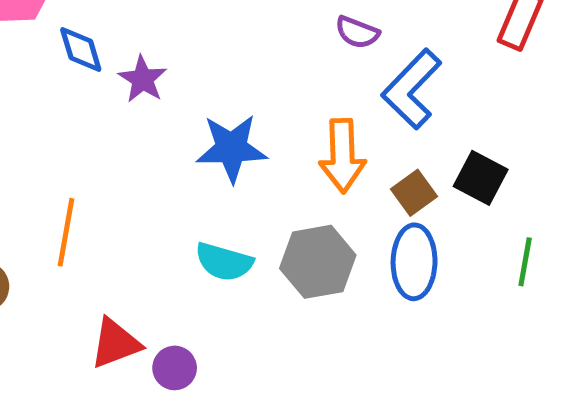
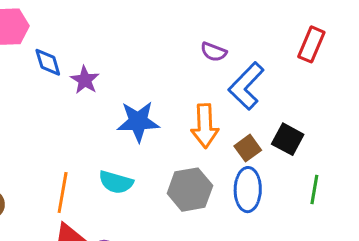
orange line: (66, 232) -> (63, 193), moved
cyan semicircle: (224, 262) -> (116, 182), moved

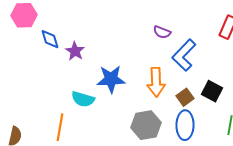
cyan semicircle: (116, 182) -> (83, 99), moved

